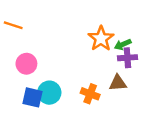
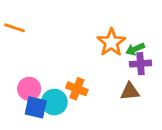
pink circle: (26, 64) -> (29, 89), moved
orange cross: (90, 94) -> (77, 89), moved

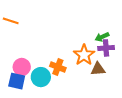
orange star: (111, 42) -> (84, 55), moved
blue square: (36, 107) -> (17, 81), moved

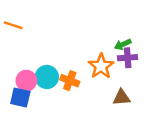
brown triangle: (98, 69) -> (122, 97), moved
cyan circle: (41, 77) -> (47, 77), moved

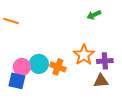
green arrow: (123, 44) -> (94, 15), moved
purple cross: (128, 58) -> (105, 61), moved

